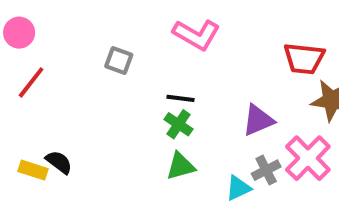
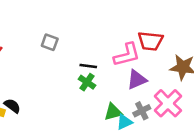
pink L-shape: (196, 35) -> (127, 55), moved, turned -44
red trapezoid: (304, 58) -> (150, 41), moved
green triangle: (180, 166) -> (113, 112), moved

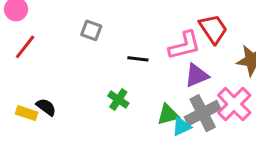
red trapezoid: (150, 41) -> (213, 29), turned -130
green cross: (87, 82) -> (118, 100), moved
gray cross: (142, 111) -> (203, 113), size x1.6

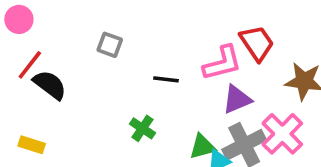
black semicircle: (46, 107) -> (50, 85), moved, size x1.4

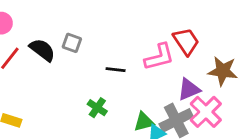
black semicircle: (50, 85) -> (42, 50), moved
purple triangle: (237, 99) -> (189, 89), moved

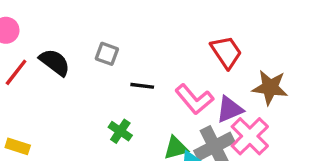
gray square: (72, 43) -> (107, 54), moved
pink L-shape: (159, 57) -> (194, 99), moved, turned 64

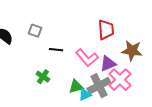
red trapezoid: (226, 52) -> (106, 30), turned 30

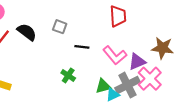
red trapezoid: (106, 30) -> (118, 16), moved

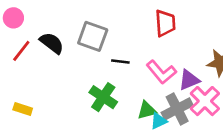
gray square: (60, 27) -> (93, 36), size x1.6
green cross: (68, 75) -> (103, 97), size x1.5

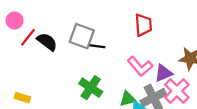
red line: (21, 51) -> (28, 37), moved
black line: (120, 61) -> (97, 46), moved

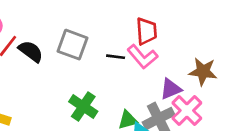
black line: (97, 46) -> (116, 57), moved
pink L-shape: (140, 66) -> (142, 57), moved

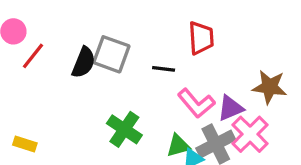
black semicircle: (31, 51) -> (84, 62), moved, turned 75
pink L-shape: (142, 57) -> (196, 103), moved

